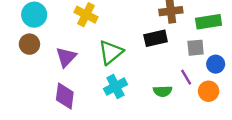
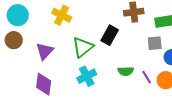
black rectangle: (156, 38) -> (110, 35), moved, turned -48
purple line: (186, 77) -> (147, 77), moved
green semicircle: (163, 91) -> (126, 71), moved

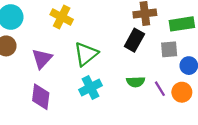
black rectangle: (110, 35) -> (134, 40), moved

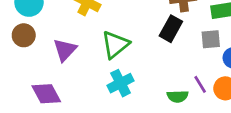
green semicircle: (136, 82) -> (178, 96), moved
purple diamond: (41, 97) -> (46, 94), moved, turned -36

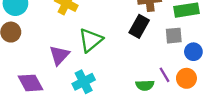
purple triangle: (65, 50) -> (59, 55), moved
cyan cross: (121, 83) -> (84, 82), moved

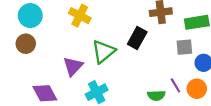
black rectangle: (139, 26) -> (137, 38), moved

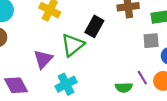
black rectangle: (137, 38) -> (94, 26), moved

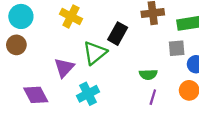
purple line: (142, 78) -> (153, 97), moved, turned 48
green semicircle: (124, 87) -> (148, 74), moved

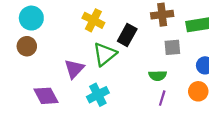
yellow cross: (71, 16) -> (93, 20), moved
gray square: (177, 48) -> (172, 47), moved

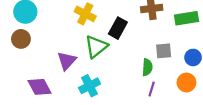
gray square: (172, 47) -> (164, 51), moved
green semicircle: (158, 76) -> (147, 67), turned -84

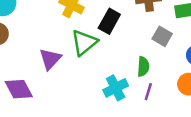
gray square: (164, 51) -> (162, 36), moved, turned 35
cyan cross: (90, 86) -> (116, 88), moved

